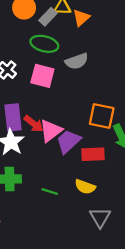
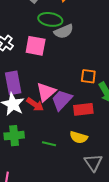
green ellipse: (44, 44) -> (50, 19), moved
orange square: (102, 116) -> (88, 76), size x0.7
red arrow: (34, 124) -> (35, 104), moved

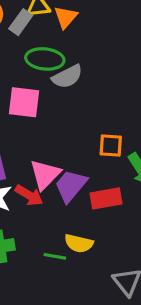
yellow semicircle: (79, 137) -> (79, 243), moved

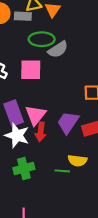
gray rectangle: (21, 22) -> (23, 16), turned 63
pink triangle: (45, 174) -> (36, 115), moved
red arrow: (29, 195) -> (41, 132), turned 72

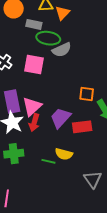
gray rectangle: (23, 16) -> (34, 24), moved

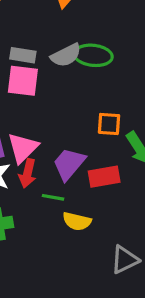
gray rectangle: (34, 24) -> (23, 55), moved
green ellipse: (48, 38) -> (93, 55), moved
green line: (48, 161) -> (53, 197), moved
gray triangle: (93, 179) -> (125, 260), turned 42

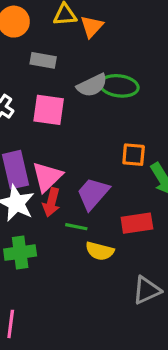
gray rectangle: (23, 55) -> (43, 60), moved
red rectangle: (104, 177) -> (137, 223), moved

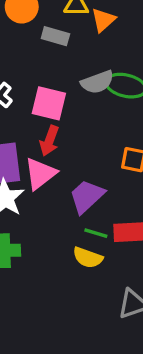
gray rectangle: (43, 60) -> (55, 36), moved
red arrow: (51, 202) -> (49, 141), moved
green line: (76, 227) -> (96, 233), moved

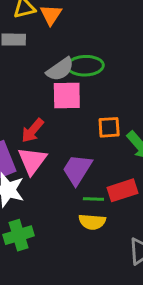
pink square: (49, 103) -> (67, 95), moved
red arrow: (49, 141) -> (32, 131), turned 35

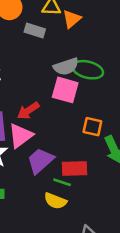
purple trapezoid: (77, 170) -> (40, 161), moved
red rectangle: (122, 190) -> (75, 168), moved

